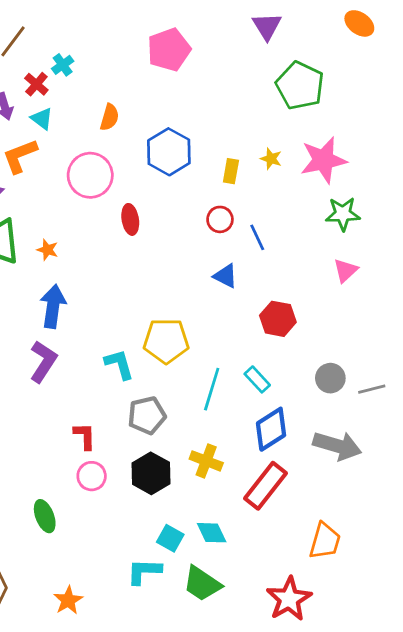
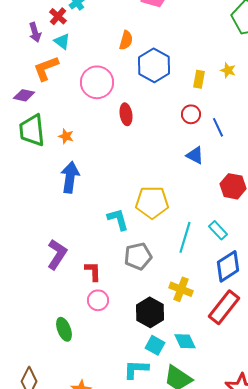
orange semicircle: (110, 117) -> (126, 40), moved
purple L-shape: (43, 362) -> (57, 254), moved
black hexagon: (151, 473) -> (150, 312), moved

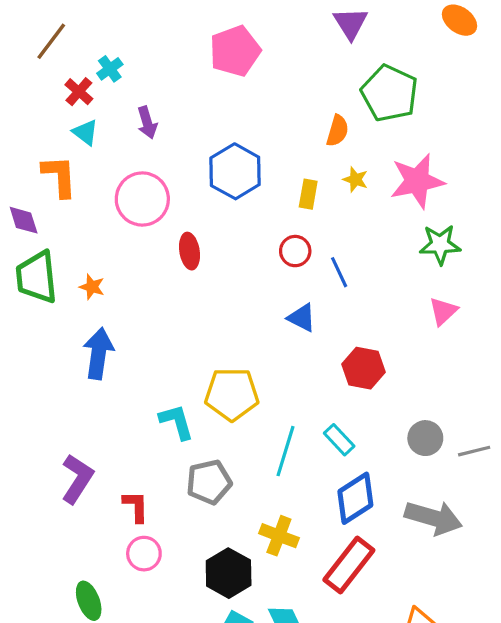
purple arrow: (35, 32) -> (147, 123), moved
orange semicircle: (126, 40) -> (338, 131), moved
orange L-shape: (46, 68) -> (59, 176), turned 108
purple diamond: (24, 95) -> (24, 220), turned 60

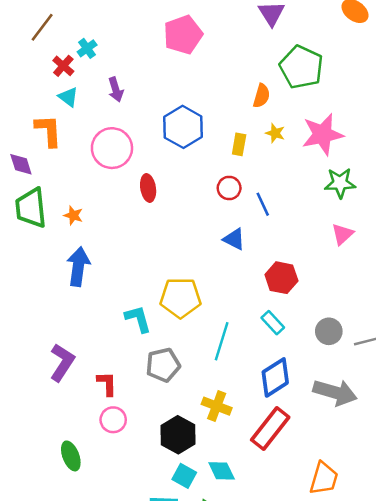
cyan rectangle: (339, 440) -> (273, 323), moved

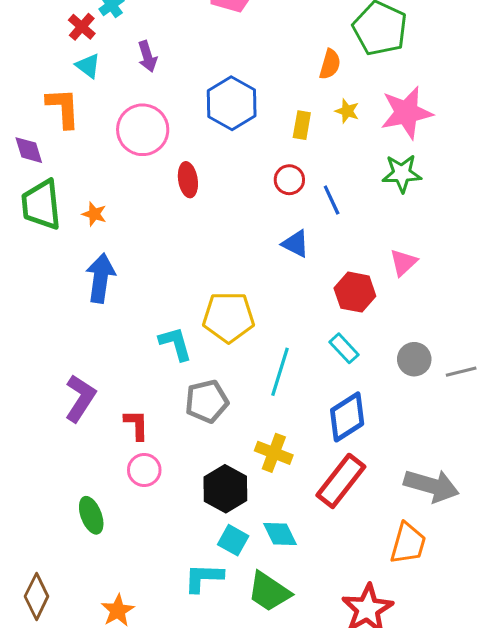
green star: (340, 183) -> (402, 173), moved
pink triangle: (343, 234) -> (403, 262), moved
gray arrow: (335, 392) -> (431, 486), moved

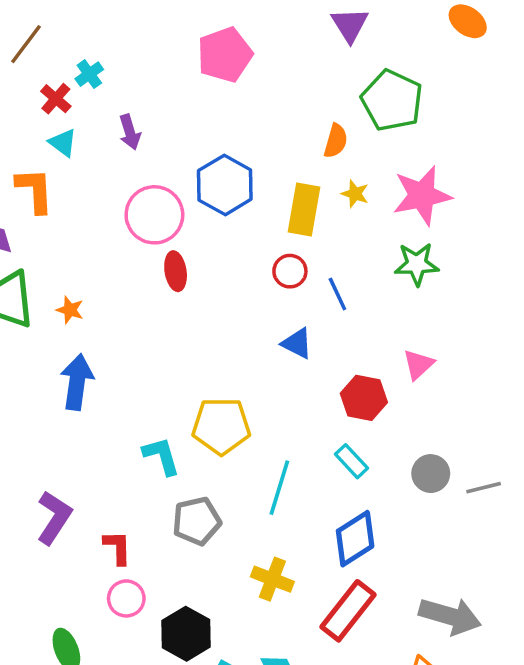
yellow rectangle: (302, 125) -> (304, 210), size x1.6
pink circle: (143, 130) -> (154, 215), moved
black hexagon: (225, 489) -> (186, 634), moved

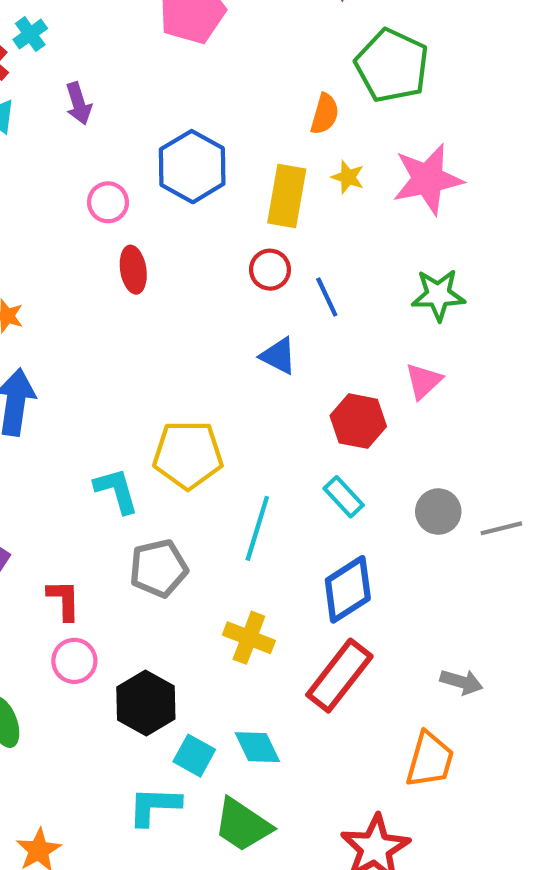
pink circle: (154, 215) -> (108, 202), size x0.6
green star: (417, 264) -> (438, 295), moved
gray arrow: (450, 616) -> (461, 682), size x0.6

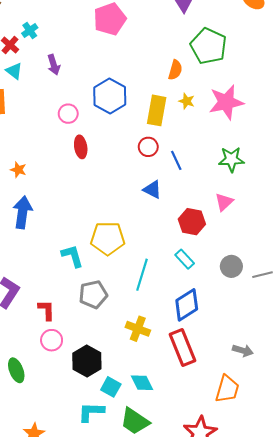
red rectangle: (339, 676) -> (183, 347), turned -60

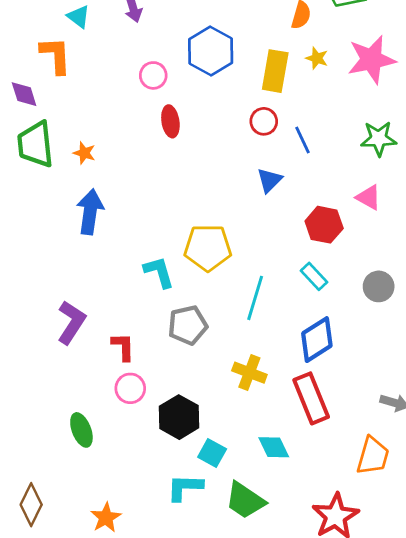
blue triangle: (152, 189) -> (269, 180), turned 48
pink triangle: (224, 202) -> (369, 197), turned -48
cyan diamond: (142, 383) -> (274, 447), moved

